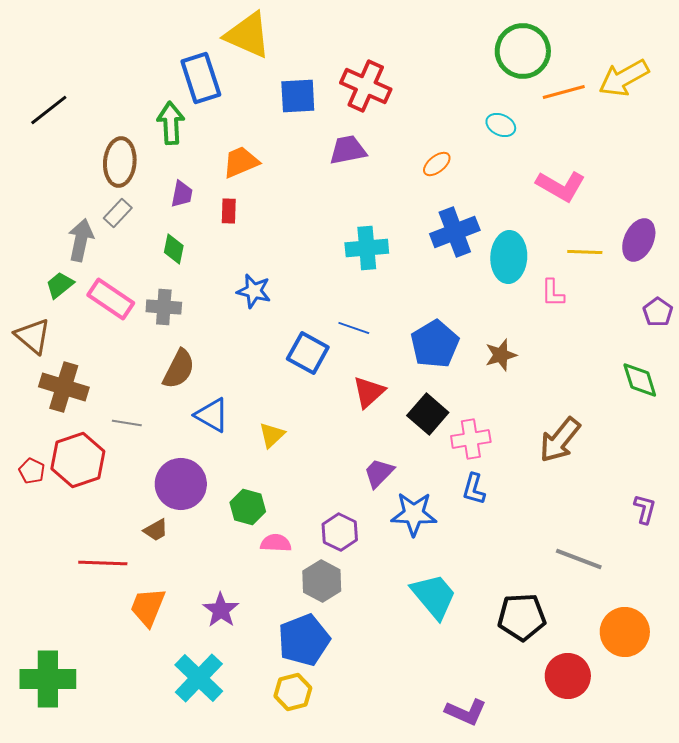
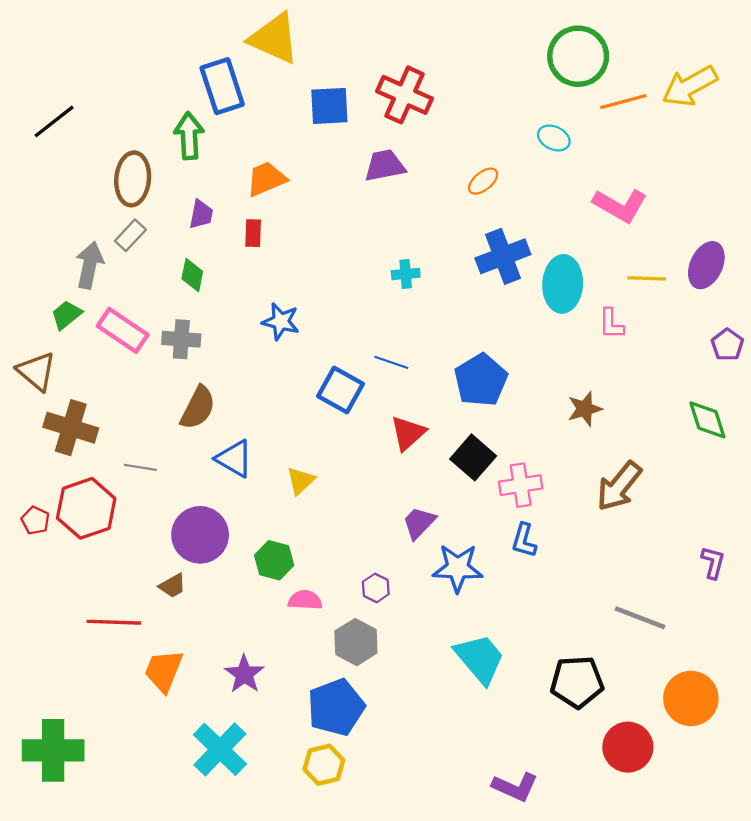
cyan cross: (367, 248) -> (406, 274), size x0.6
brown star: (501, 355) -> (585, 409), moved
purple hexagon: (340, 532) -> (376, 588), size x0.7

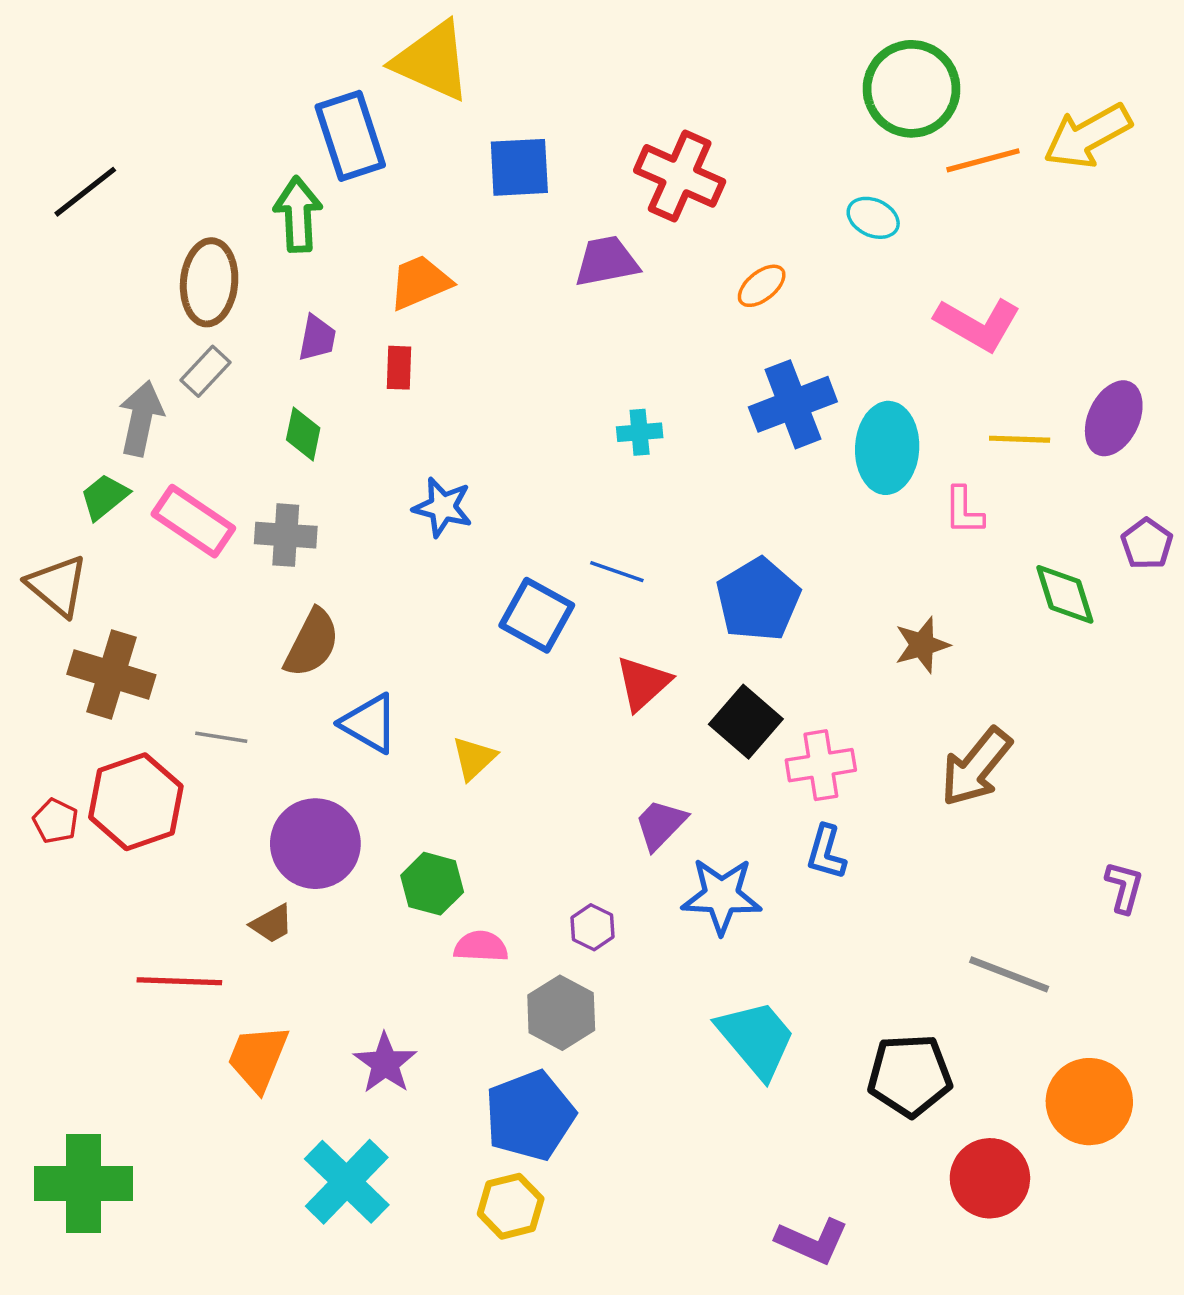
red cross: (405, 95) -> (680, 176), moved
green diamond: (707, 420) -> (1065, 594), moved

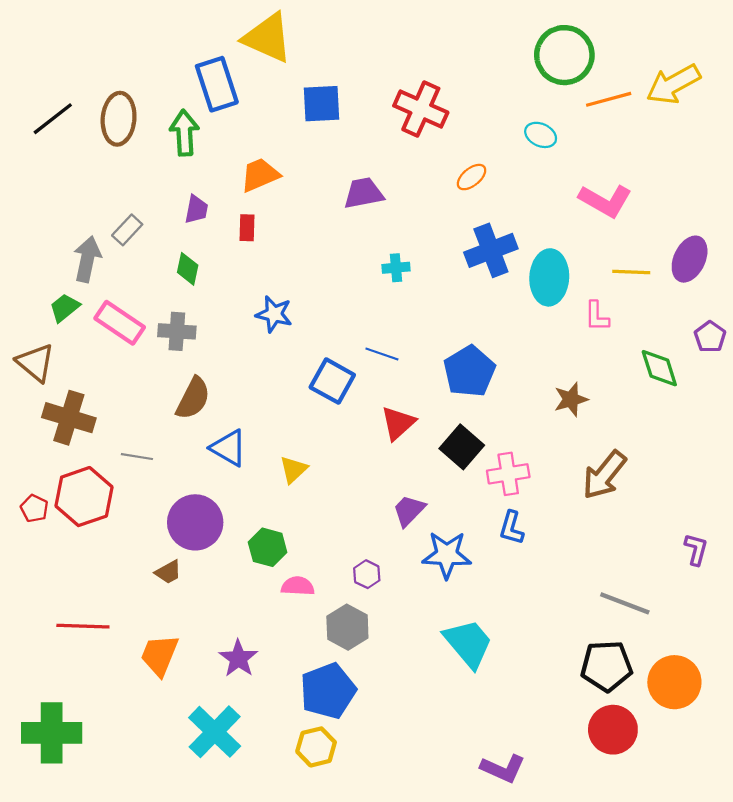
purple trapezoid: (606, 261) -> (364, 193), moved
brown ellipse: (209, 282) -> (119, 119), moved
red line: (179, 981) -> (83, 626), moved
black pentagon: (910, 1075) -> (606, 666), moved

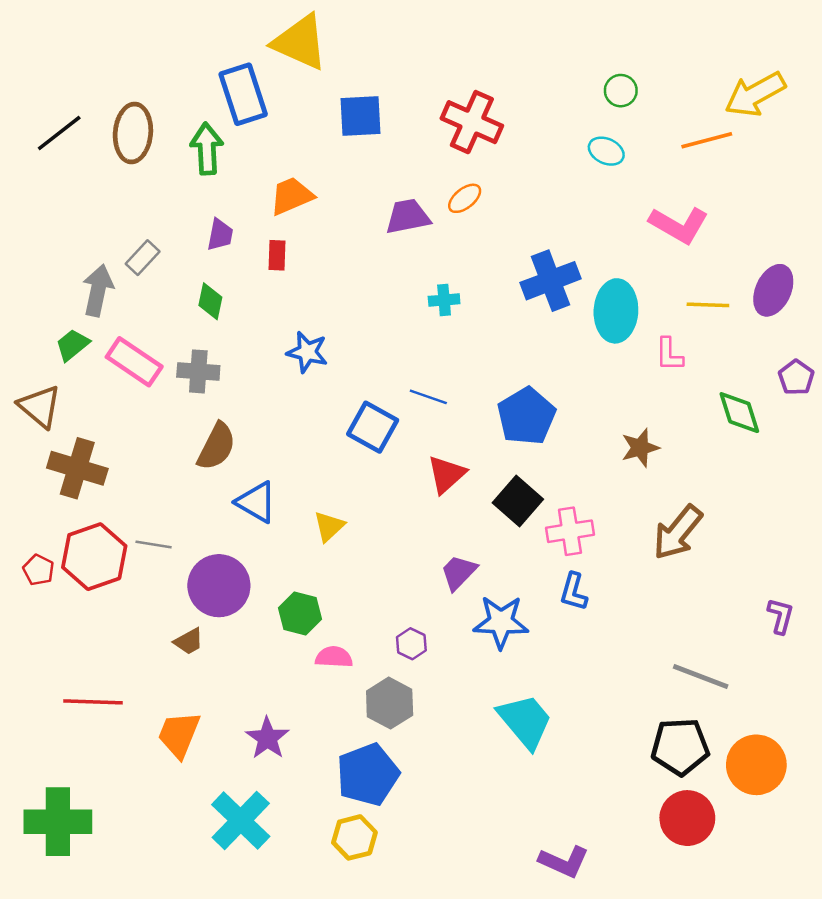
green circle: (564, 55) -> (621, 91), moved, size x0.5
orange line: (609, 99) -> (707, 140), moved
orange ellipse: (472, 177) -> (465, 198), moved
gray line: (137, 457) -> (154, 545), moved

